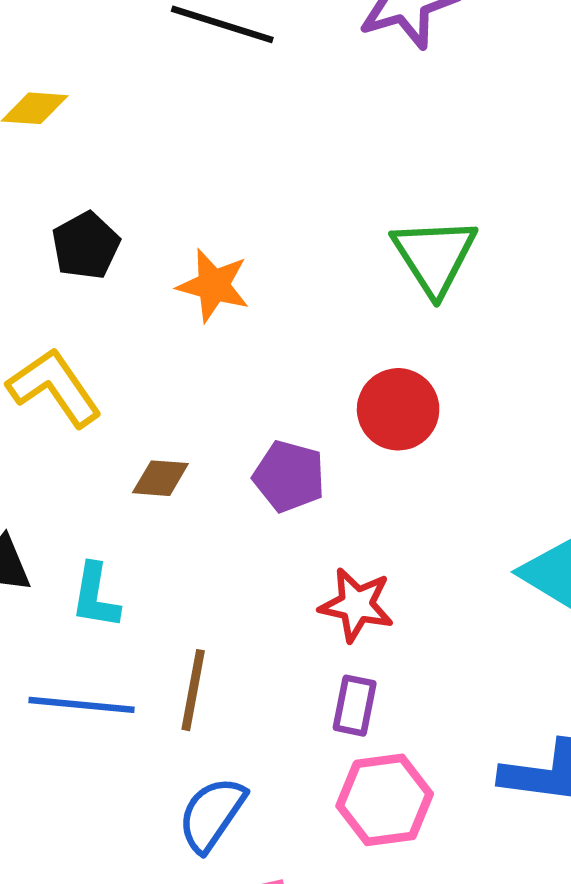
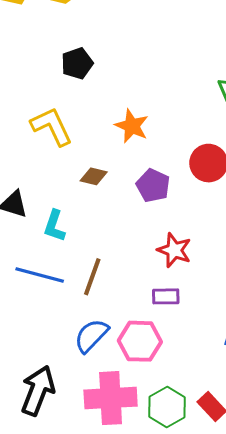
orange star: (213, 285) -> (132, 126), moved
purple rectangle: (355, 706) -> (166, 296), turned 68
pink hexagon: (385, 800) -> (140, 341), moved

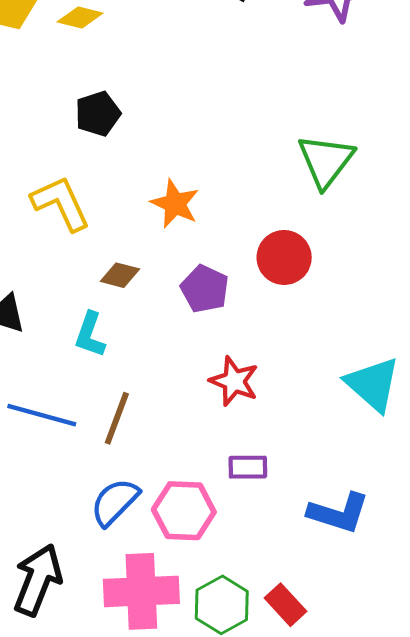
cyan L-shape: (54, 226) -> (90, 335), moved
purple rectangle: (166, 296) -> (248, 467), moved

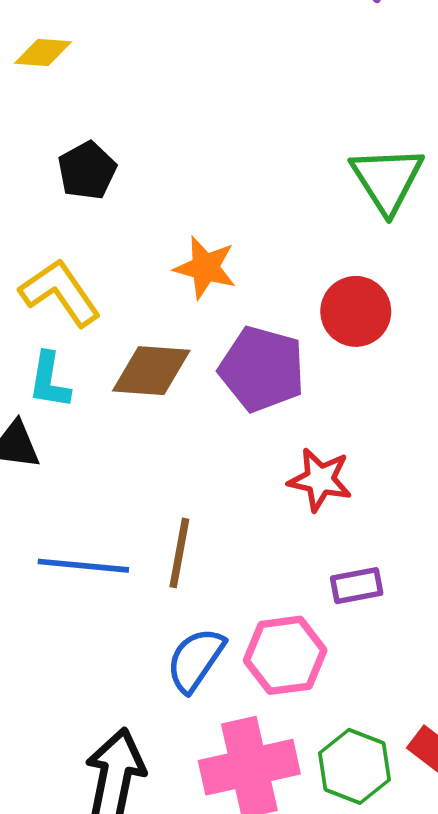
brown diamond: (120, 275) -> (151, 371), size x1.6
purple pentagon: (205, 289) -> (262, 369), size x1.4
cyan L-shape: (90, 335) -> (49, 380), moved

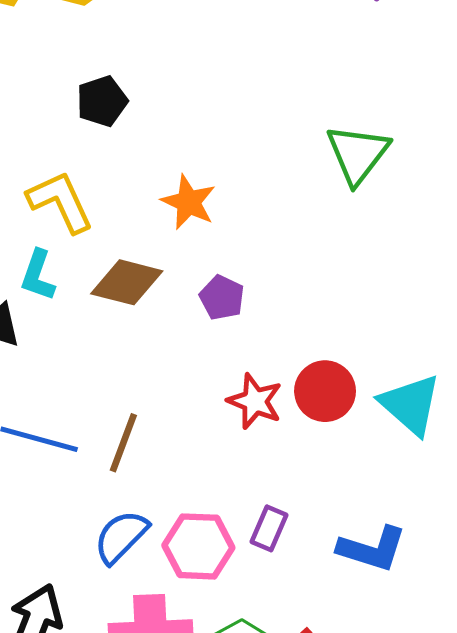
red circle: (356, 311) -> (325, 391), moved
purple pentagon: (262, 369) -> (222, 298), size x0.6
purple rectangle: (357, 586) -> (269, 528), moved, turned -66

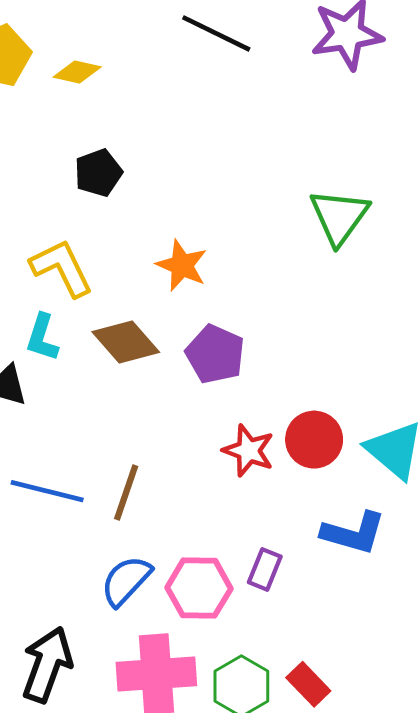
brown diamond: (127, 282) -> (126, 342), turned 36
purple pentagon: (222, 298) -> (215, 354), size x1.4
blue L-shape: (372, 549) -> (353, 533), moved

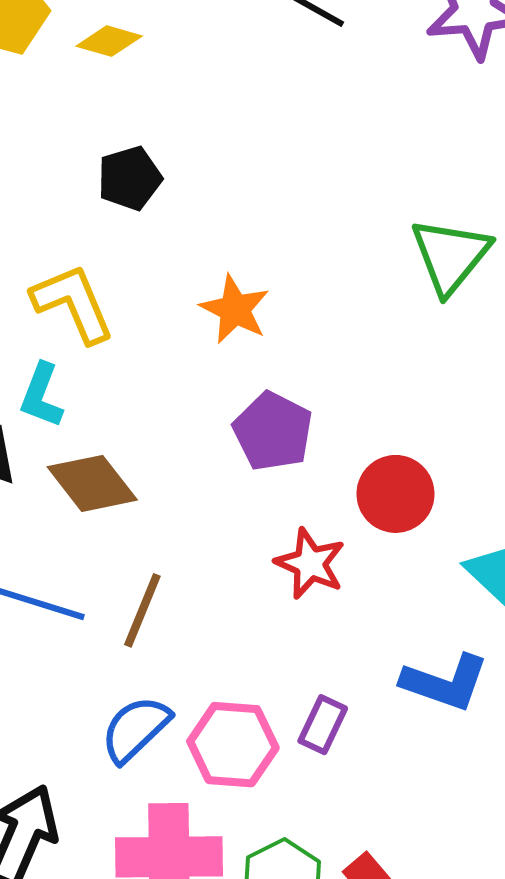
brown diamond: (126, 342) -> (92, 483), moved
red circle: (314, 440) -> (396, 494), moved

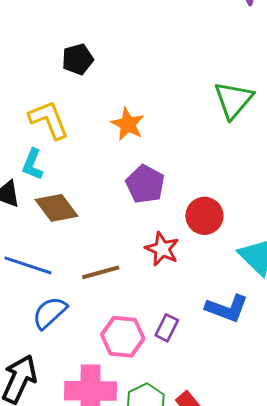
brown line: (142, 610) -> (101, 272), moved, turned 51
blue semicircle: (135, 729) -> (50, 313), moved

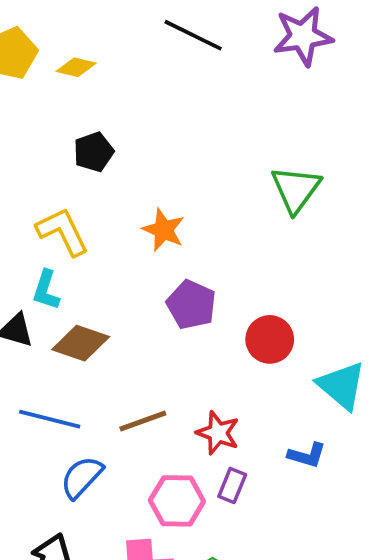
brown diamond: (57, 208) -> (81, 343), turned -30
red star: (162, 249) -> (218, 433), moved
blue L-shape: (227, 308) -> (307, 455), size x0.7

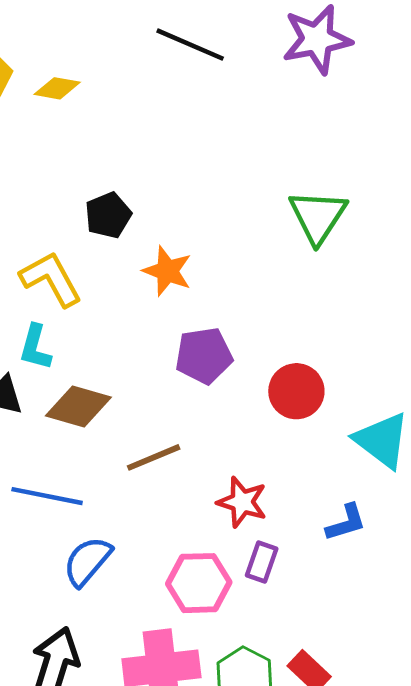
black pentagon: (94, 152) -> (108, 215), moved
purple pentagon: (191, 305) -> (204, 356), turned -30
brown line: (143, 421) -> (154, 457), moved
blue L-shape: (307, 455) -> (346, 523), turned -30

